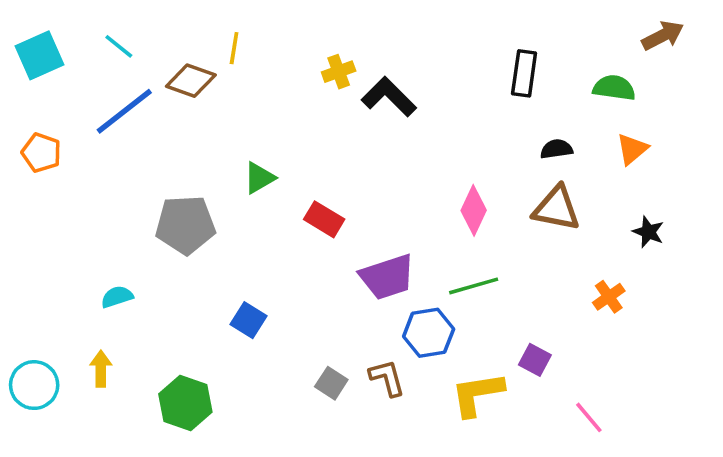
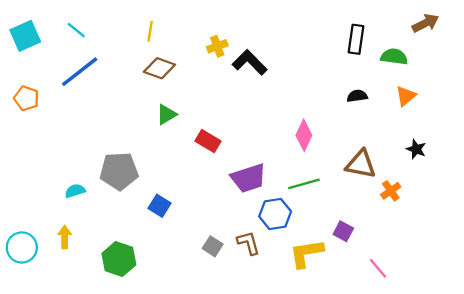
black rectangle: (524, 73) -> (356, 39), moved
brown diamond: (191, 81) -> (159, 68), moved
brown triangle: (556, 208) -> (361, 164), moved
gray pentagon: (185, 225) -> (119, 171), moved

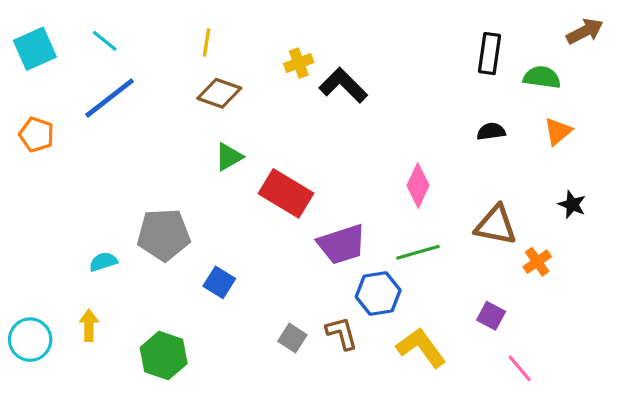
red rectangle: (208, 141) -> (286, 193), size x1.5
purple square: (343, 231) -> (491, 316), moved
yellow L-shape: (306, 253) -> (421, 348), turned 63

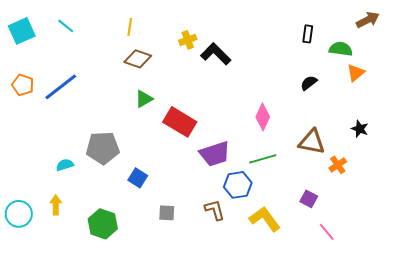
black rectangle: (489, 54) -> (308, 34), size x0.7
blue line: (110, 98) -> (61, 87), moved
black semicircle: (491, 131) -> (309, 83), turned -30
orange triangle: (558, 131) -> (356, 73), moved
gray square: (292, 338) -> (167, 213), moved, turned -30

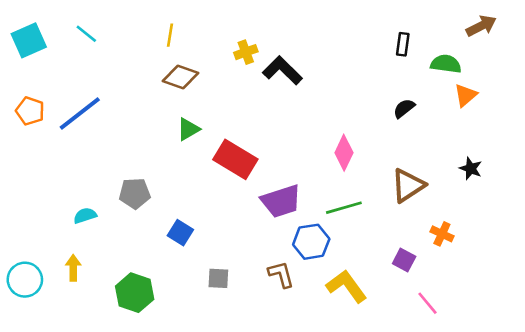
brown triangle: (312, 142) -> (408, 185), turned -44
gray pentagon: (103, 148) -> (135, 193), size x0.7
orange cross: (338, 165) -> (442, 234), moved, turned -30

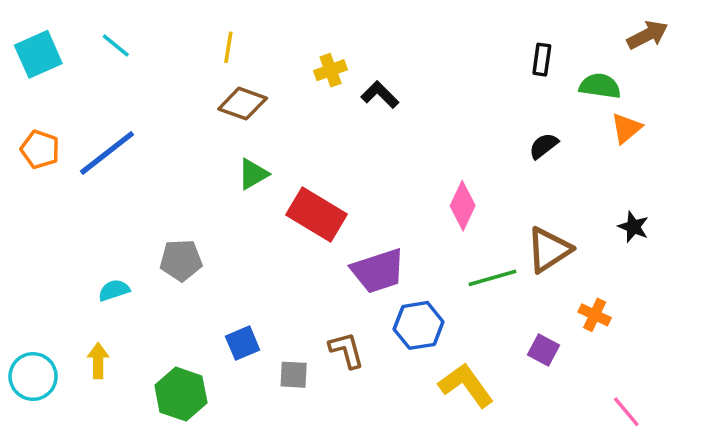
black L-shape: (282, 70) -> (380, 95), size x0.7
green line: (344, 208) -> (493, 278), moved
blue square: (180, 233) -> (243, 343), moved, turned 35
brown L-shape: (281, 274) -> (346, 350), moved
pink line: (428, 303) -> (626, 412), moved

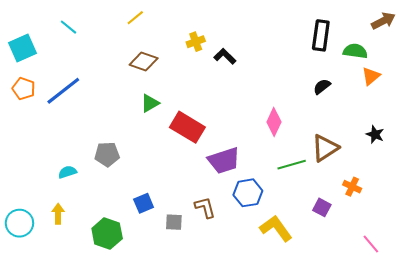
yellow line: (228, 47) -> (135, 18), moved, turned 42
cyan square: (38, 54) -> (23, 48), moved
black rectangle: (542, 60) -> (321, 35), size x1.6

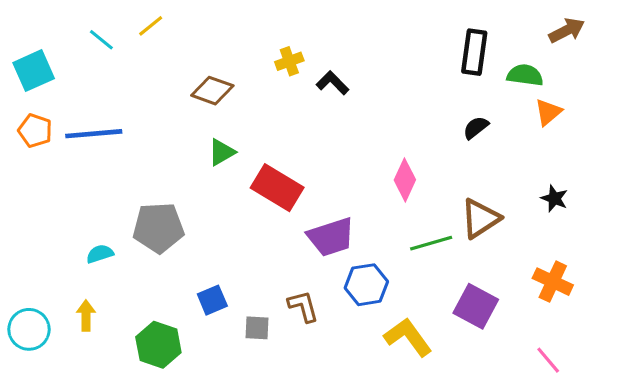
yellow line: (135, 18) -> (151, 26), moved
blue line: (63, 91) -> (94, 134), turned 33
gray pentagon: (107, 154) -> (158, 228), size x1.4
orange cross: (352, 187) -> (553, 282), moved, size x1.4
purple square: (322, 207) -> (476, 306), size x1.6

